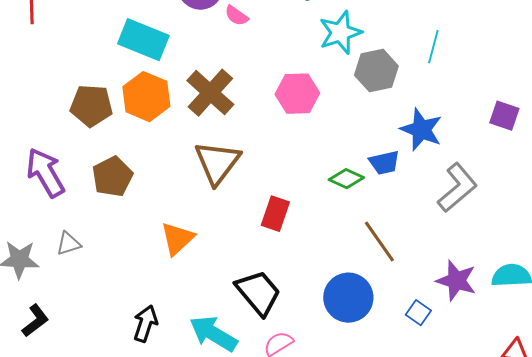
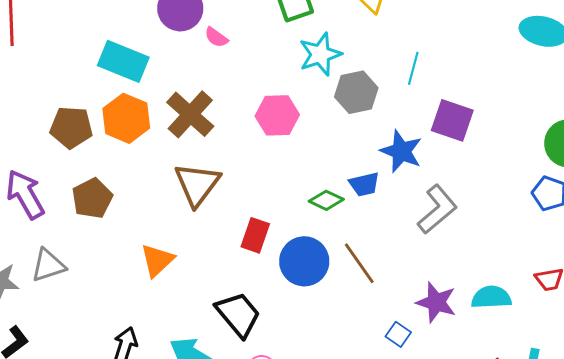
purple square: (504, 116) -> (452, 120), moved, size x1.4
gray triangle: (68, 244) -> (48, 265), size x1.4
blue circle: (348, 298) -> (304, 261), moved

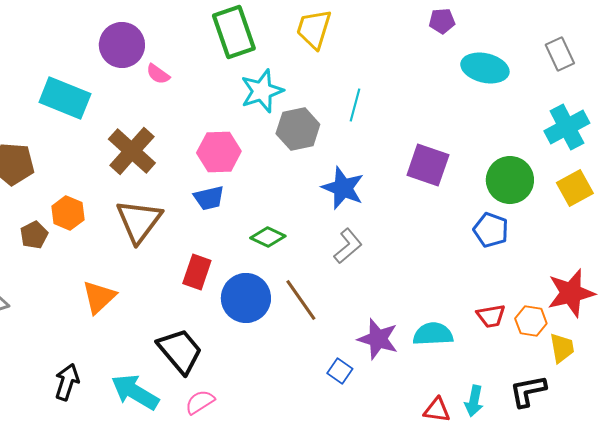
orange hexagon: (126, 118) -> (68, 213), moved, size x0.7
purple square: (452, 120) -> (428, 165), moved
blue trapezoid: (364, 184) -> (209, 198), moved
brown pentagon: (92, 198) -> (34, 235), size x0.7
gray L-shape: (437, 209) -> (348, 246), moved, size x0.7

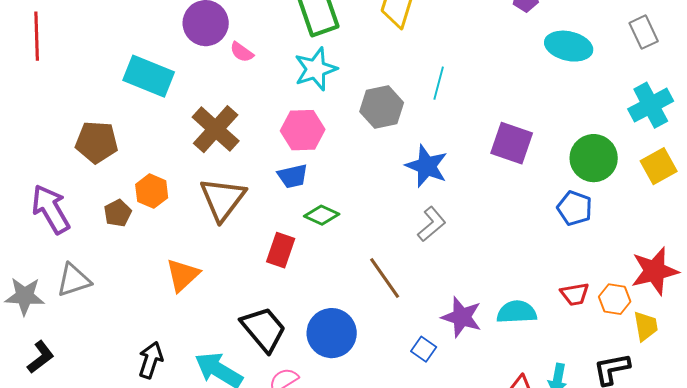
cyan star: (262, 91) -> (316, 69), moved
green diamond: (268, 237) -> (322, 215), moved
blue circle: (246, 298) -> (332, 333), moved

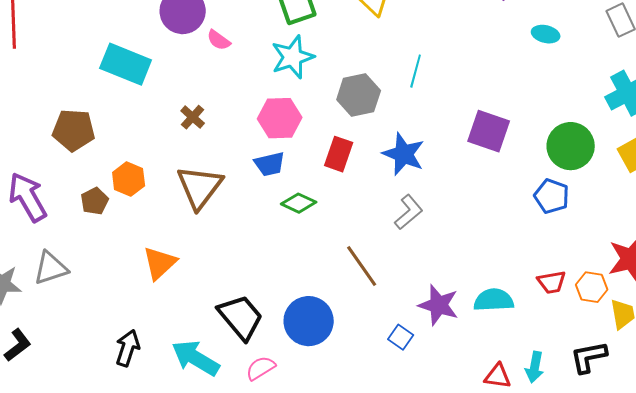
cyan ellipse: (569, 46) -> (546, 34), size x0.6
brown cross: (216, 129) -> (193, 117), size x0.5
red rectangle: (281, 250) -> (339, 154), moved

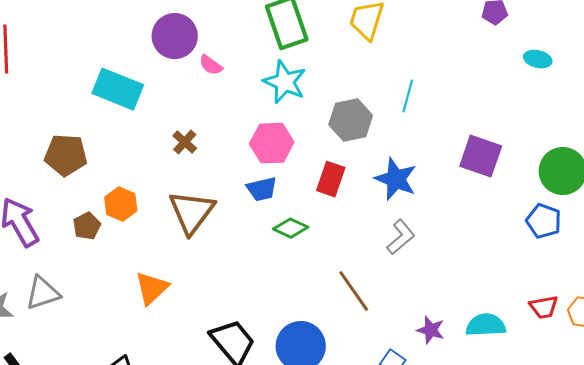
cyan star: (293, 57) -> (285, 82), turned -30
purple star: (439, 305) -> (431, 330), size x0.7

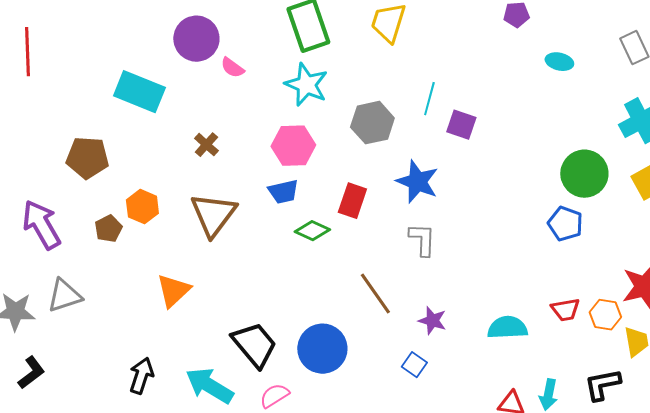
purple square: (481, 156) -> (461, 125), moved, size x0.7
red rectangle: (331, 179) -> (352, 201), moved
gray L-shape: (401, 237) -> (422, 240), turned -48
purple star: (431, 330) -> (432, 321), moved

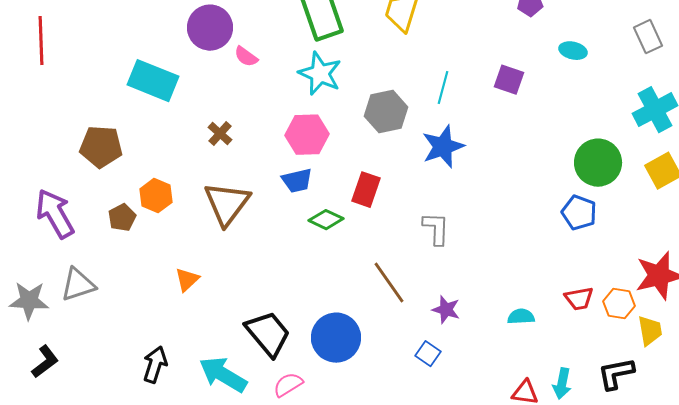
purple square: (461, 125) -> (509, 80), moved
blue star: (417, 182) -> (443, 147), moved, turned 30
orange triangle: (173, 291) -> (187, 280), size x0.7
cyan semicircle: (507, 328) -> (521, 317), size x0.7

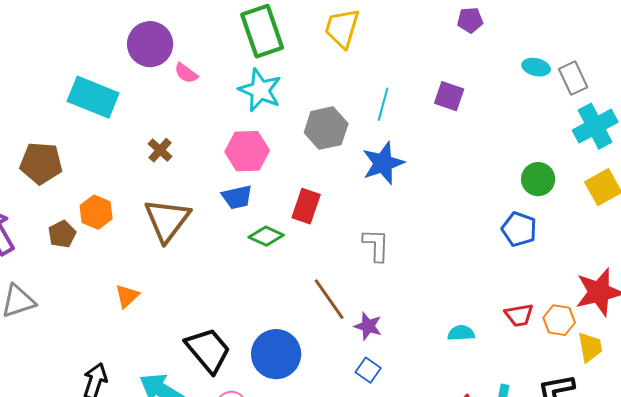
gray rectangle: (648, 37) -> (573, 78), moved
cyan ellipse: (573, 51) -> (536, 67), moved
green circle: (598, 163) -> (538, 179), size x0.7
purple star: (446, 310) -> (368, 326), moved

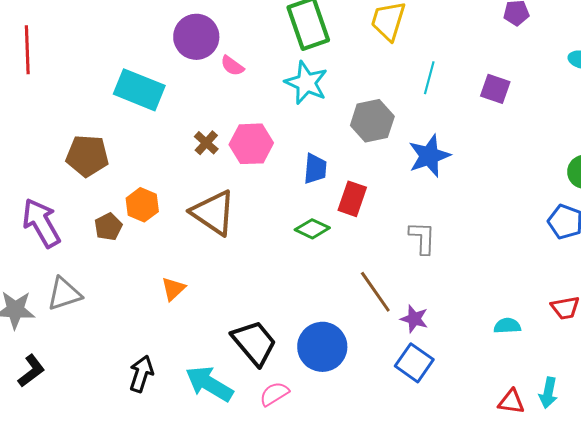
cyan line: (383, 104) -> (429, 78), moved
pink hexagon: (247, 151) -> (251, 144), moved
blue trapezoid: (237, 197) -> (315, 169), moved, turned -72
brown triangle: (167, 220) -> (213, 213), turned -33
blue square: (368, 370) -> (414, 363), size x1.5

